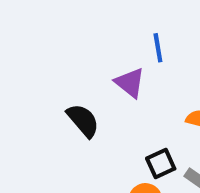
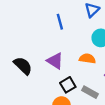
purple triangle: (130, 83) -> (55, 61), moved

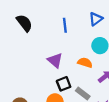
black semicircle: (23, 66) -> (24, 23), moved

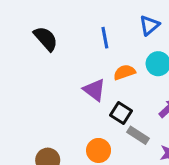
orange semicircle: (85, 63) -> (124, 72), moved, turned -32
black square: (64, 84) -> (121, 113), moved, turned -32

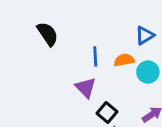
blue line: (105, 38) -> (95, 56), moved
orange semicircle: (124, 72) -> (124, 60), moved

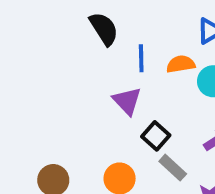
black semicircle: (48, 34) -> (104, 29), moved

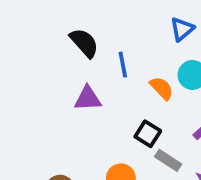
orange semicircle: (181, 64) -> (162, 88), moved, turned 65
purple triangle: (127, 101) -> (88, 99), moved, turned -40

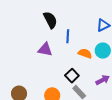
orange semicircle: (162, 88) -> (85, 53), turned -40

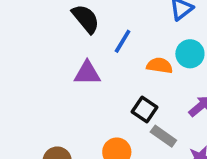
blue line: (68, 36) -> (123, 41), turned 40

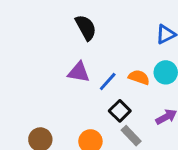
blue line: (123, 41) -> (108, 81), moved

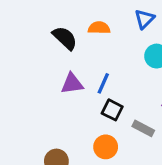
orange semicircle: (139, 77) -> (99, 28), moved
black square: (120, 111) -> (112, 110), moved

